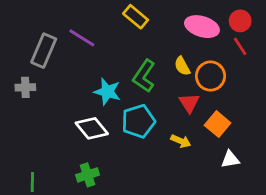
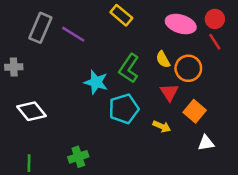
gray rectangle: (44, 51) -> (40, 28), moved
gray cross: (25, 87) -> (14, 67), moved
white diamond: (92, 128) -> (32, 111), moved

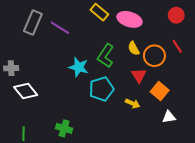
pink ellipse: (181, 24) -> (129, 19), moved
red line: (215, 42) -> (177, 46), moved
gray cross: (14, 67) -> (11, 68), moved
green cross: (78, 157) -> (64, 128), turned 35

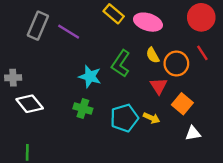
red circle: (176, 15) -> (201, 17), size x1.5
cyan pentagon: (101, 89) -> (124, 118), moved
green cross: (64, 128) -> (83, 108), moved

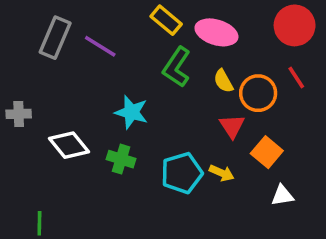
green L-shape: (121, 64) -> (177, 67), moved
white diamond: (30, 104) -> (69, 145), moved

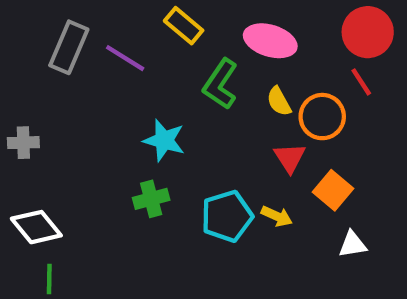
yellow rectangle: (166, 20) -> (184, 26), moved
red line: (296, 78) -> (361, 82), moved
white diamond: (69, 145) -> (36, 227), moved
green cross: (121, 159) -> (151, 199), turned -32

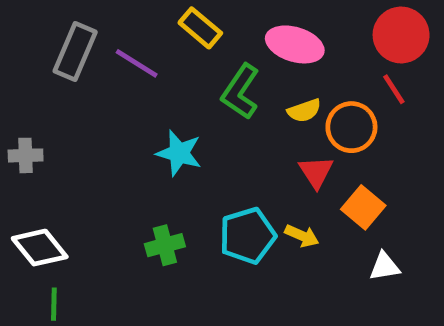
yellow semicircle: (279, 101) -> (304, 111), turned -80
green cross: (151, 199) -> (165, 245), moved

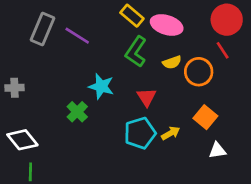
yellow rectangle: (200, 28) -> (132, 16), moved
red triangle: (316, 172) -> (147, 97), moved
yellow arrow: (302, 236) -> (171, 133), turned -54
green cross: (165, 245) -> (77, 112), moved, turned -30

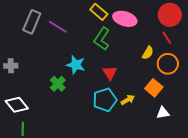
yellow semicircle: (172, 62) -> (148, 53), moved, turned -40
orange circle: (199, 72) -> (168, 64), moved

